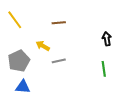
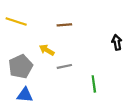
yellow line: (15, 20) -> (16, 22), turned -36
green line: (104, 69) -> (94, 84), moved

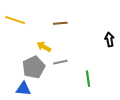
gray pentagon: (21, 66) -> (34, 67), moved

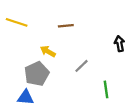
gray line: (60, 62) -> (81, 66), moved, turned -32
green line: (88, 79) -> (106, 89), moved

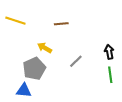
black arrow: (120, 44) -> (109, 52), moved
green line: (106, 89) -> (110, 75), moved

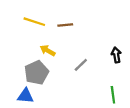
yellow line: (15, 21) -> (34, 22), moved
green line: (110, 75) -> (113, 95), moved

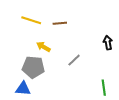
black arrow: (116, 55) -> (108, 43), moved
gray pentagon: (37, 73) -> (33, 67), turned 30

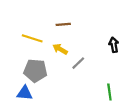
yellow line: (31, 20) -> (32, 38), moved
yellow arrow: (43, 47) -> (60, 49), moved

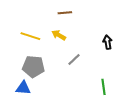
brown line: (63, 24) -> (65, 13), moved
yellow arrow: (60, 49) -> (59, 35), moved

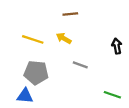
gray line: (74, 59) -> (80, 65), turned 64
green line: (103, 87) -> (112, 95), turned -63

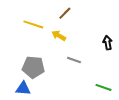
brown line: (70, 14) -> (65, 13), turned -40
yellow line: (33, 39) -> (33, 24), moved

